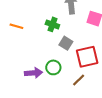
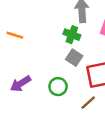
green cross: (52, 24) -> (72, 35), moved
purple arrow: (33, 73) -> (20, 84), moved, turned 150

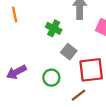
orange line: (15, 35) -> (15, 14), moved, turned 56
green cross: (72, 35) -> (54, 28), moved

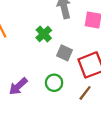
green cross: (54, 28) -> (44, 34), turned 35

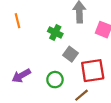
green cross: (44, 34) -> (55, 33), turned -32

